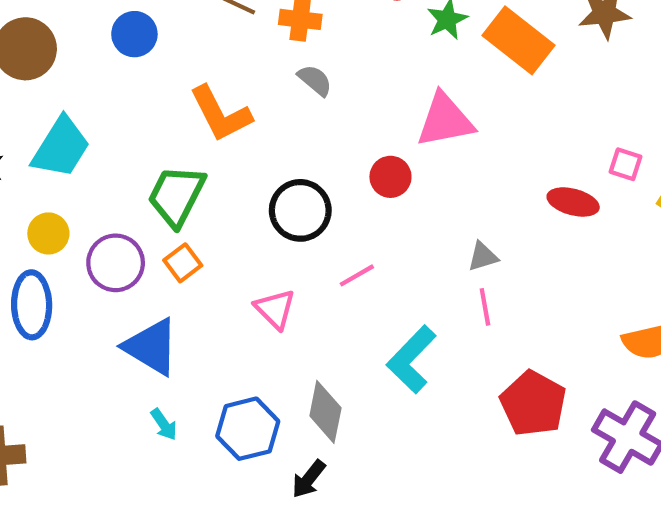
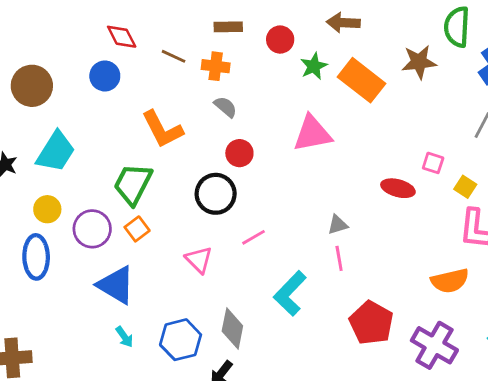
red circle: (390, 177) -> (239, 153), moved

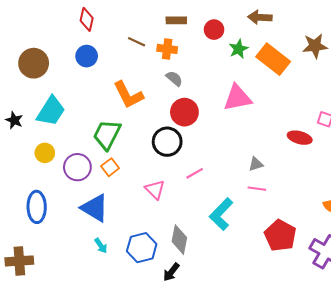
red diamond: (122, 37) -> (87, 19), moved, turned 40
red circle: (239, 153) -> (184, 112), size x1.4
blue ellipse: (36, 257) -> (37, 207), moved
pink line: (339, 258) -> (257, 189), turned -72

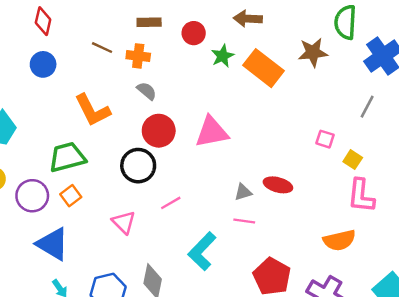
pink triangle: (237, 98) -> (212, 132), moved
green trapezoid: (107, 135) -> (67, 157), turned 48
red ellipse: (300, 138) -> (278, 185), moved

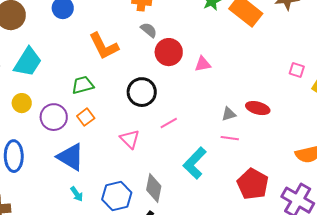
red circle: (159, 131) -> (169, 52), moved
pink triangle: (212, 132) -> (203, 64), size x0.6
green trapezoid: (67, 157) -> (83, 85), size x0.7

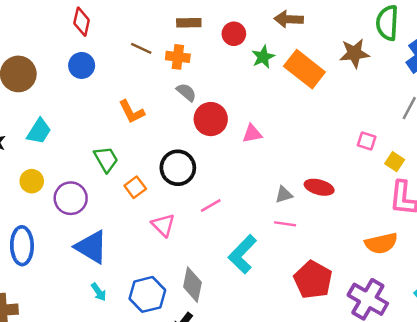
orange L-shape: (104, 46) -> (132, 112), size x0.7
cyan trapezoid: (28, 62) -> (39, 131), size x0.7
green trapezoid: (83, 85) -> (106, 159), turned 75
orange square: (86, 117) -> (135, 187), moved

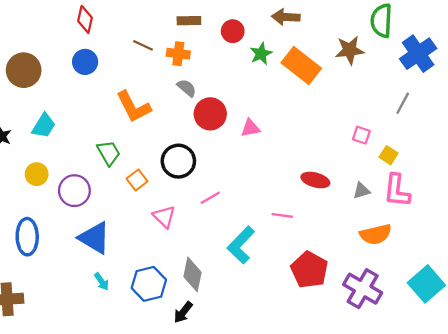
orange L-shape: (132, 112) -> (133, 107), size x1.4
gray triangle: (284, 195) -> (361, 191), moved

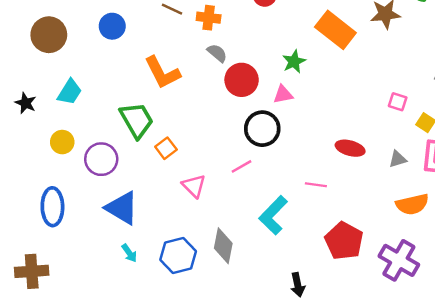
green star: (261, 54) -> (294, 62), moved
green trapezoid: (109, 153) -> (137, 120), size x1.4
black circle: (178, 161) -> (262, 129), moved
black arrow: (183, 312) -> (298, 285), moved, turned -50

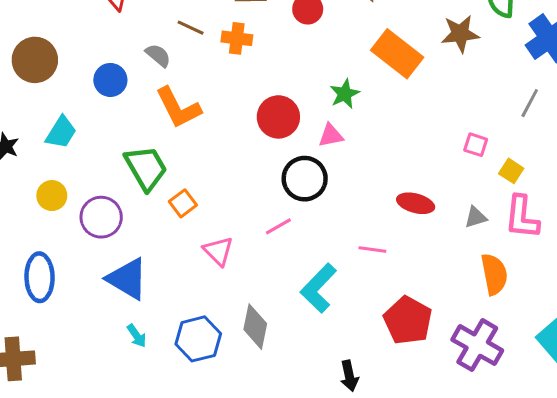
blue circle: (112, 26) -> (110, 80), moved
gray semicircle: (217, 53) -> (158, 55), moved
orange semicircle: (412, 204) -> (494, 274), turned -88

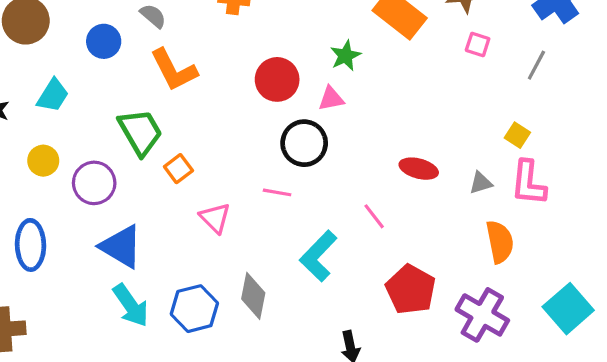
pink square: (476, 145) -> (478, 44), moved
pink line: (278, 226) -> (277, 192), turned 40
pink line: (372, 250) -> (374, 216), turned 44
cyan arrow: (137, 336) -> (131, 305), size x1.8

